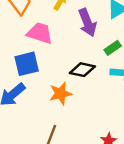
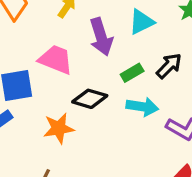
pink trapezoid: (40, 33) -> (56, 59), moved

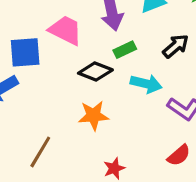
green rectangle: (132, 73) -> (125, 50), moved
orange star: (59, 128) -> (93, 115), moved

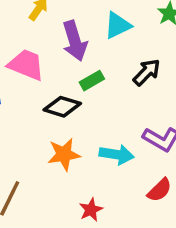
cyan arrow: (146, 84) -> (117, 154), moved

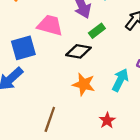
orange star: (64, 154) -> (84, 84), turned 30
cyan arrow: (117, 154) -> (120, 80), turned -65

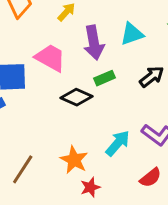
orange star: (84, 84) -> (74, 160), moved

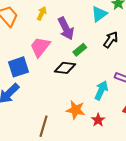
cyan triangle: (132, 34) -> (99, 14), moved
pink trapezoid: (50, 58) -> (40, 47), turned -65
red star: (90, 187) -> (98, 120), moved

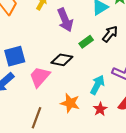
pink trapezoid: (40, 47) -> (40, 77), moved
green rectangle: (80, 50) -> (86, 42), moved
red star: (98, 120) -> (100, 109), moved

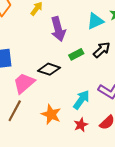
brown line: (37, 118) -> (15, 111), moved

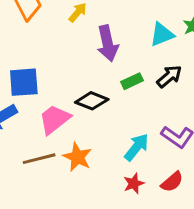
brown line: (15, 111) -> (39, 159), turned 45
orange star: (51, 114) -> (77, 157), moved

